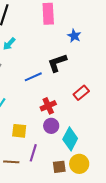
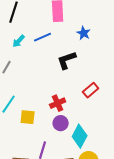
blue line: (33, 77) -> (43, 37), moved
yellow square: (19, 131) -> (28, 117), moved

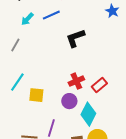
blue star: (84, 33) -> (112, 11), moved
red rectangle: (91, 90) -> (99, 85), moved
red cross: (58, 103) -> (76, 81), moved

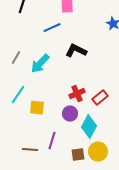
cyan arrow: (27, 19) -> (40, 64), moved, size x1.5
black L-shape: (75, 38) -> (76, 51), turned 45

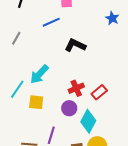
gray line: (16, 58) -> (16, 38), moved
cyan arrow: (40, 64) -> (39, 74), moved

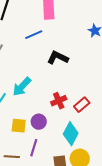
yellow square: (36, 102) -> (19, 126), moved
purple circle: (69, 108) -> (39, 122), moved

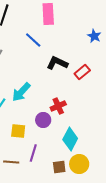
blue line: (34, 35) -> (33, 40), turned 66
red rectangle: (82, 105) -> (82, 72), moved
purple circle: (39, 122) -> (43, 120), moved

